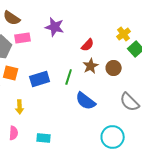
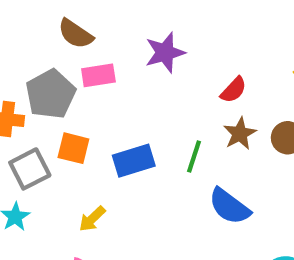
purple star: (55, 27) -> (165, 53), turned -30
yellow arrow: (20, 107) -> (92, 219), turned 48

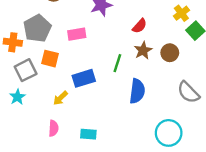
pink rectangle: (98, 75) -> (77, 34), moved
blue rectangle: (134, 161) -> (84, 78), moved
blue semicircle: (229, 206) -> (137, 91), turned -120

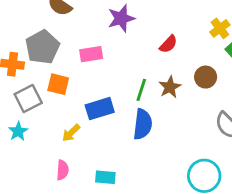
brown star: (143, 50) -> (170, 87), moved
blue semicircle: (137, 91) -> (143, 124), moved

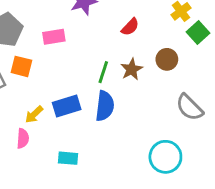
blue rectangle: (100, 109) -> (67, 106), moved
pink semicircle: (62, 170) -> (23, 138), moved

